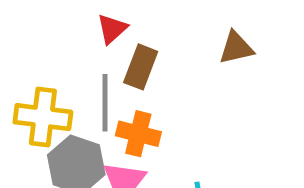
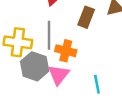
brown rectangle: (141, 67) -> (86, 17), moved

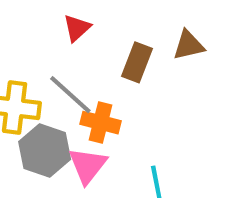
gray line: (49, 35) -> (70, 95), turned -48

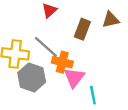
pink triangle: (88, 166) -> (74, 77), moved

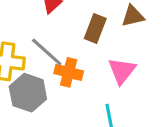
pink triangle: (74, 77) -> (122, 71), moved

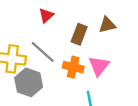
orange cross: (69, 72) -> (73, 67), moved

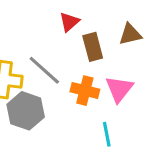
red triangle: (46, 15) -> (69, 22), moved
brown rectangle: (79, 34) -> (93, 47), turned -36

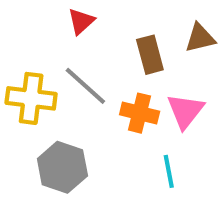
red triangle: (69, 22) -> (81, 21), moved
gray hexagon: (26, 111) -> (62, 167), moved

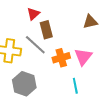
brown rectangle: (150, 55) -> (46, 30), moved
orange cross: (140, 113) -> (61, 58), turned -30

